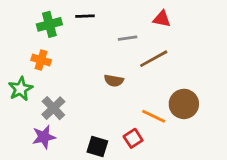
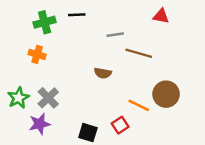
red triangle: (162, 19) -> (161, 16), moved
brown line: (154, 59) -> (139, 53), turned 45
green star: (20, 89) -> (18, 98), moved

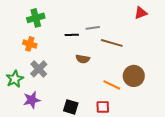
black line: (77, 15) -> (72, 35), moved
red triangle: (161, 16) -> (141, 13), moved, turned -32
gray cross: (48, 98) -> (39, 69), moved
red square: (120, 125) -> (103, 107), moved, turned 32

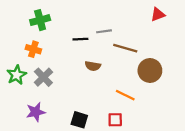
brown circle: (134, 76) -> (150, 70), moved
green star: (15, 79) -> (17, 75), moved

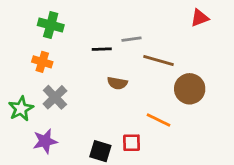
green cross: (40, 20) -> (51, 25), turned 30
green star: (17, 75) -> (21, 109), moved
red square: (115, 120) -> (132, 143), moved

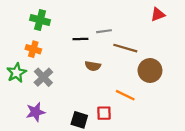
green star: (21, 109) -> (16, 73), moved

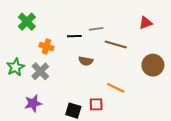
red triangle: (158, 14) -> (146, 23), moved
green cross: (40, 20) -> (27, 22), moved, turned 30
orange cross: (33, 49) -> (46, 46), moved
brown circle: (150, 70) -> (153, 65), moved

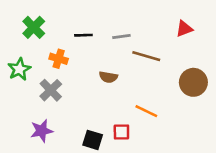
black line: (74, 36) -> (83, 35), moved
green star: (15, 67) -> (19, 69), moved

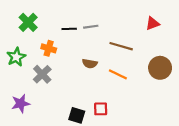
gray line: (121, 37) -> (91, 27), moved
orange line: (146, 111) -> (118, 74), moved
purple star: (42, 131) -> (21, 104), moved

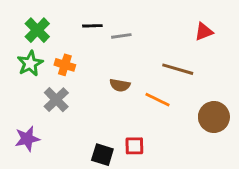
black line: (69, 29) -> (92, 26), moved
brown line: (121, 46) -> (178, 69), moved
green star: (16, 57) -> (30, 63), moved
brown circle: (160, 68) -> (214, 117), moved

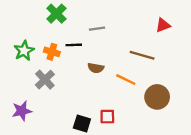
black line: (92, 26) -> (74, 45), moved
green cross: (37, 30) -> (56, 14), moved
brown circle: (214, 117) -> (157, 97), moved

